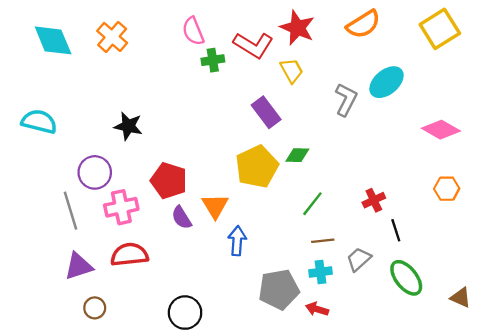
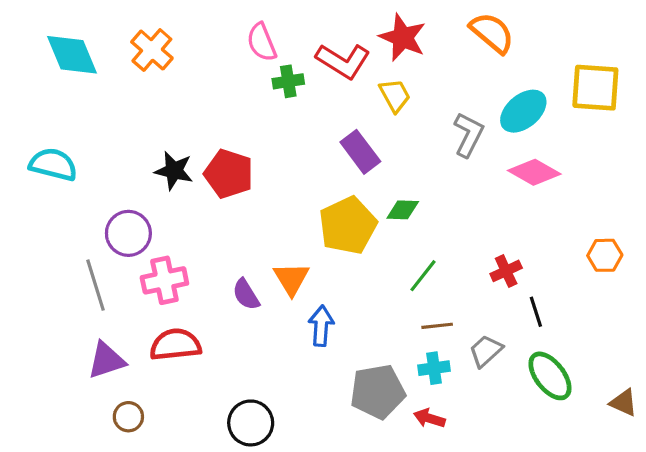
orange semicircle: (363, 24) -> (492, 33), turned -108
yellow square: (440, 29) -> (595, 88), moved, turned 36
pink diamond: (441, 130) -> (534, 172), moved
red pentagon: (169, 181) -> (229, 174), moved

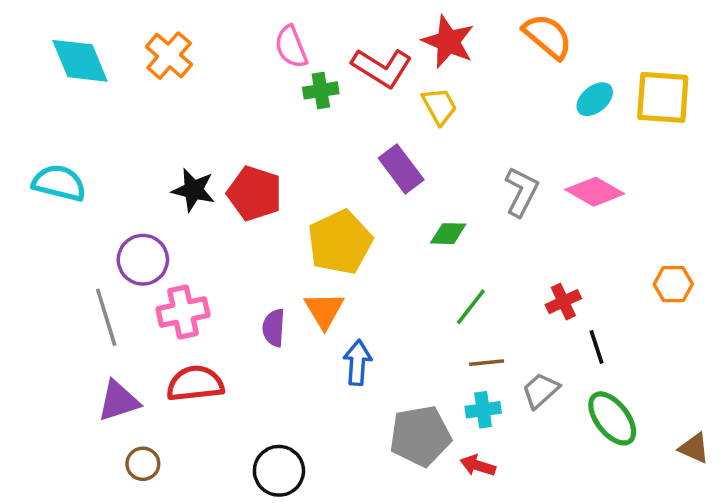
cyan ellipse: (523, 111) -> (595, 99), moved, size x0.7
gray L-shape: (468, 135) -> (521, 192), moved
yellow pentagon: (348, 226) -> (340, 242), moved
purple semicircle: (246, 294) -> (274, 328), turned 36

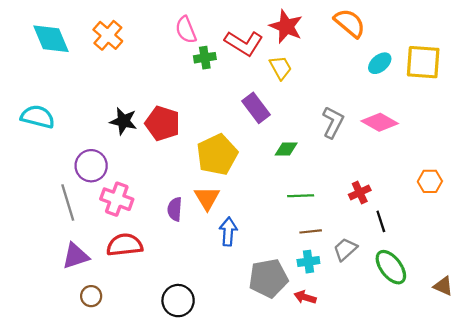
green line: (471, 307) -> (301, 196), turned 50
pink cross: (183, 312) -> (117, 199), turned 32

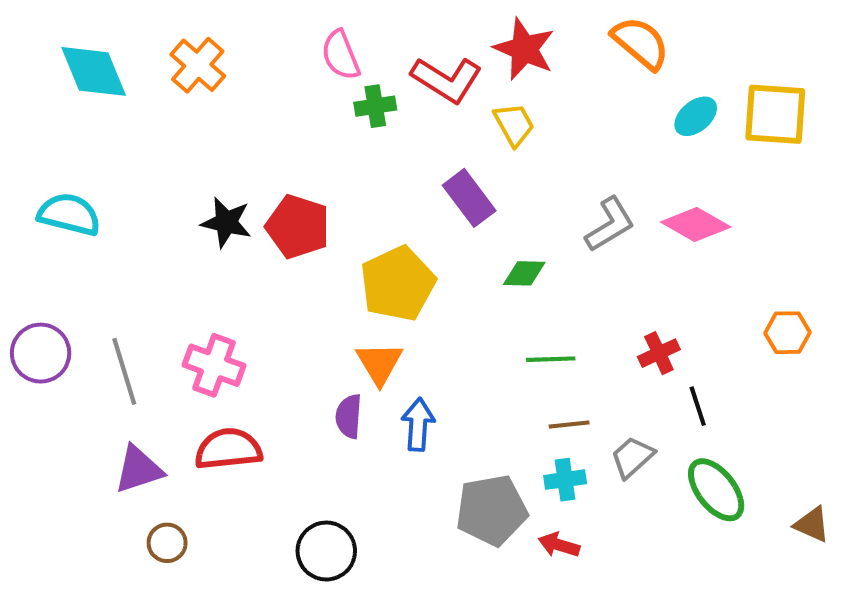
gray L-shape: (333, 122) -> (610, 224), turned 32
purple circle: (91, 166) -> (41, 353), moved
purple semicircle: (175, 209) -> (349, 416), moved

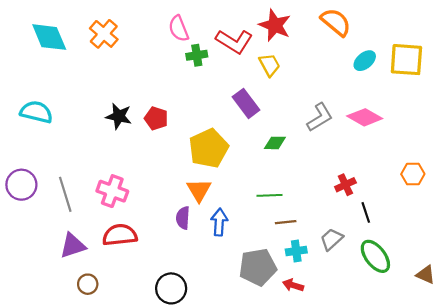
red pentagon: (298, 227) -> (156, 118), size x0.7
green line: (551, 359) -> (270, 195), moved
brown line: (569, 424) -> (286, 222), moved

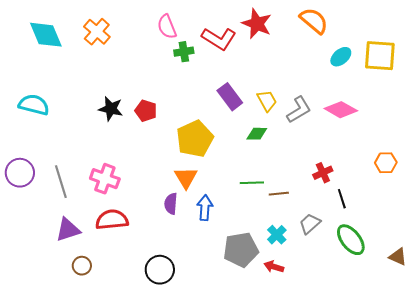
yellow trapezoid: (270, 65) -> (267, 101), moved
brown line: (286, 222) -> (279, 194), moved
cyan cross: (296, 251) -> (277, 235), turned -36

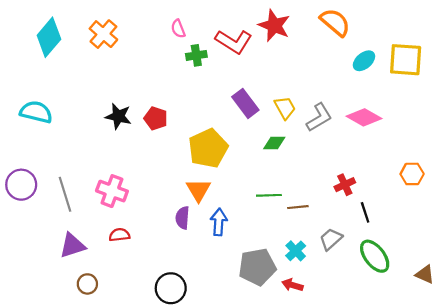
pink semicircle: (167, 27) -> (178, 29), size x0.7
cyan diamond: (46, 35) -> (49, 37), turned 63
red semicircle: (112, 220) -> (119, 235), size x0.6

